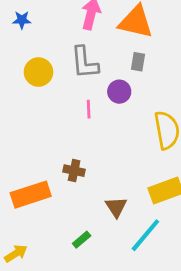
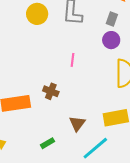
purple circle: (119, 92) -> (111, 40), moved
pink line: (89, 109) -> (72, 60), moved

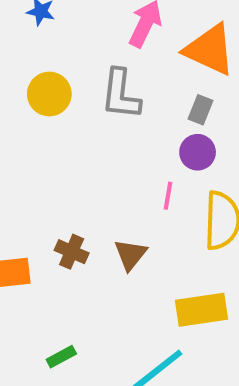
pink line: (72, 60) -> (168, 196), moved
brown triangle: (77, 124) -> (130, 255), moved

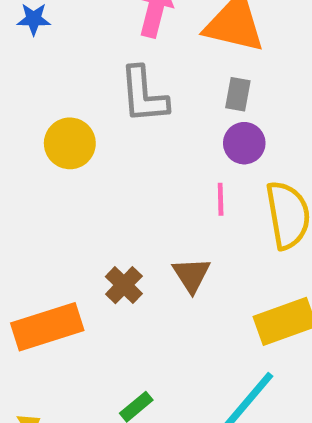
yellow circle: (49, 94) -> (70, 143), moved
brown cross: (72, 252) -> (124, 285), turned 32

